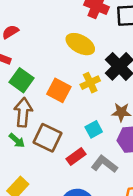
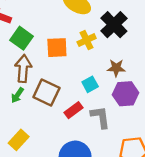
orange square: (59, 90) -> (57, 48), turned -30
green arrow: (17, 140) -> (17, 95), turned 84
gray L-shape: (104, 164) -> (100, 117), turned 45

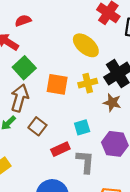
brown star: (116, 68) -> (112, 103), moved
brown square: (46, 93) -> (37, 126), size x0.7

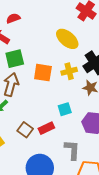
green square: (24, 68) -> (15, 59), turned 30
brown square: (37, 126) -> (25, 130), moved
gray L-shape: (85, 162) -> (72, 150), moved

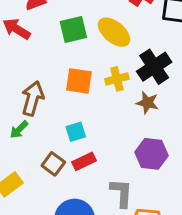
green square: (15, 59) -> (73, 30), moved
cyan square: (65, 109) -> (76, 132), moved

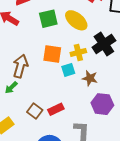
brown star: (147, 103) -> (90, 78), moved
cyan square: (76, 132) -> (68, 70), moved

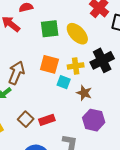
cyan square: (68, 70) -> (64, 82), turned 32

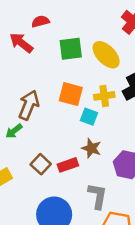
brown star: (84, 93) -> (91, 148), moved

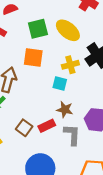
orange square: (71, 94) -> (33, 57), moved
gray L-shape: (98, 196) -> (72, 135), moved

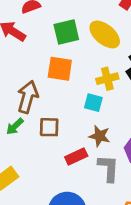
brown square: (24, 128) -> (49, 127), moved, turned -35

